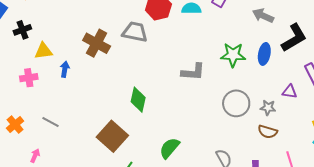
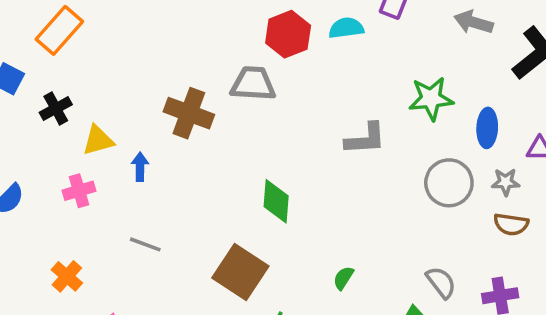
blue ellipse: (264, 54) -> (487, 128), moved
gray line: (50, 122) -> (145, 244), moved
green semicircle: (169, 148) -> (343, 278), size x0.6

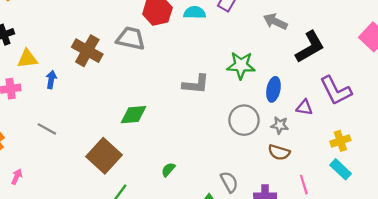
green diamond: (276, 201) -> (133, 115), turned 72

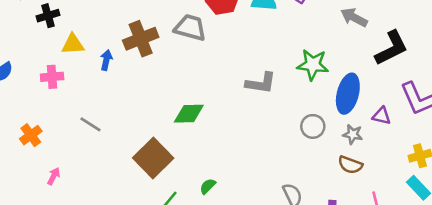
brown cross: (87, 51) -> (141, 39), turned 36
blue arrow: (51, 80) -> (106, 60), moved
blue ellipse: (273, 89) -> (348, 94), size x1.4
gray circle: (244, 120) -> (313, 126), size x0.7
green semicircle: (168, 170) -> (208, 186), moved

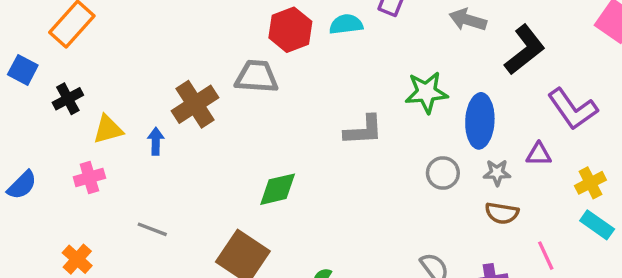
purple triangle: (381, 116) -> (539, 154), moved

